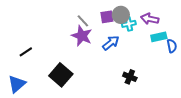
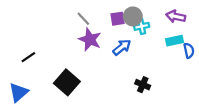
purple arrow: (150, 19) -> (176, 16), moved
gray line: (83, 21) -> (83, 19), moved

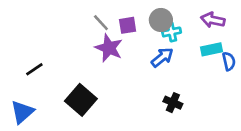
purple square: (117, 19) -> (128, 25), moved
blue arrow: (122, 47) -> (162, 57), moved

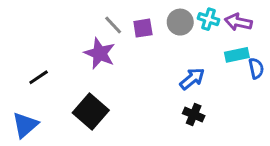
cyan cross: (172, 32) -> (209, 19), moved, turned 30
purple star: (109, 48) -> (100, 53), moved
blue arrow: (162, 57) -> (192, 79), moved

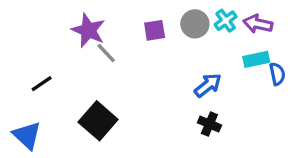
cyan cross: (209, 19) -> (226, 21), turned 36
gray line: (113, 25) -> (106, 53), moved
purple star: (100, 53) -> (88, 30), moved
blue triangle: (25, 125) -> (27, 135), turned -36

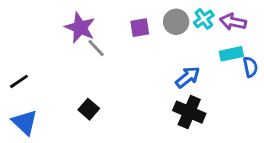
black line: (42, 84) -> (19, 81), moved
black square: (98, 121) -> (89, 109), size x0.6
black cross: (209, 124) -> (189, 112), size x1.5

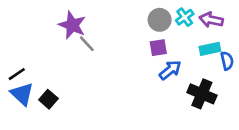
purple square: (140, 28) -> (158, 48), moved
black square: (89, 109) -> (48, 99), moved
black cross: (189, 112) -> (202, 94), moved
blue triangle: (25, 122) -> (22, 94), moved

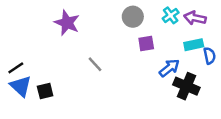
gray circle: (160, 20) -> (133, 17), moved
gray line: (87, 44) -> (95, 64), moved
blue arrow: (170, 70) -> (169, 68), moved
black square: (48, 99) -> (45, 91), turned 35

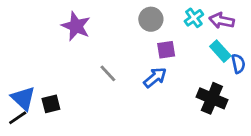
cyan rectangle: (194, 45) -> (220, 51), turned 60
black line: (16, 68) -> (18, 118), moved
blue arrow: (169, 68) -> (155, 78), moved

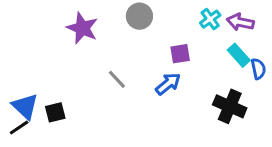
gray circle: (151, 19) -> (139, 16), moved

